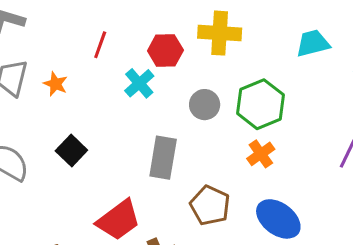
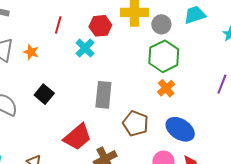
gray circle: (205, 105) -> (161, 24), moved

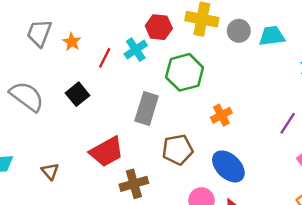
gray circle: (161, 24) -> (239, 31), moved
red line: (58, 25) -> (105, 58), moved
green hexagon: (164, 56) -> (185, 72), moved
brown pentagon: (136, 124) -> (178, 149), turned 30

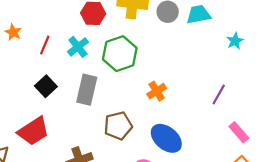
cyan cross: (136, 50) -> (78, 47), moved
black square: (77, 94) -> (46, 86), moved
red trapezoid: (107, 152) -> (33, 131), moved

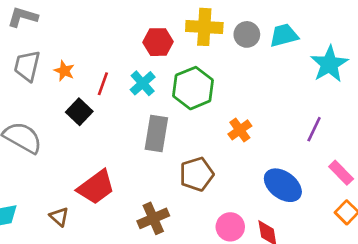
cyan star: (235, 41) -> (329, 64), size x1.8
black square: (46, 86) -> (79, 112), moved
blue ellipse: (166, 138) -> (283, 185), moved

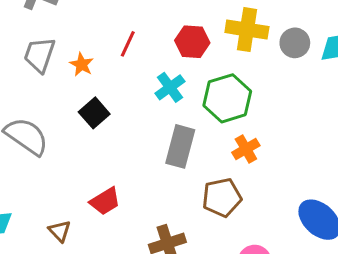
red line: (103, 84) -> (128, 44), moved
orange cross: (240, 130) -> (246, 149), moved
red trapezoid: (96, 187) -> (105, 201), size x0.7

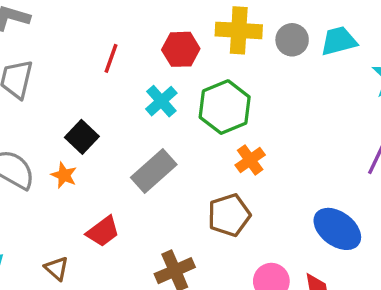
orange star: (82, 64) -> (64, 175), moved
gray rectangle: (180, 146) -> (154, 171), moved, turned 39

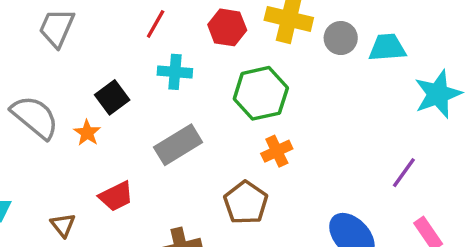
cyan cross: (161, 101) -> (175, 72), moved, turned 36
brown pentagon: (229, 215) -> (246, 203), turned -30

